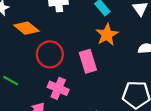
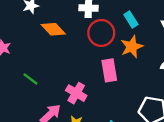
red circle: (50, 54) -> (101, 33), moved

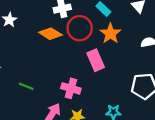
orange diamond: (53, 29) -> (50, 34), moved

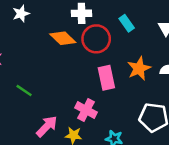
orange star: (110, 34) -> (139, 68), moved
pink cross: (71, 88) -> (86, 110), moved

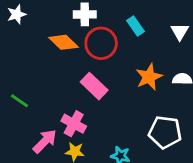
pink rectangle: (106, 78) -> (94, 86), moved, turned -35
pink cross: (86, 110) -> (74, 124), moved

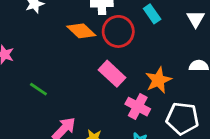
orange star: (149, 77) -> (158, 80), moved
pink cross: (74, 124) -> (138, 107), moved

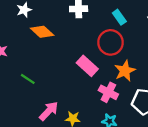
orange diamond: (81, 31) -> (42, 32), moved
red circle: (118, 31) -> (110, 42), moved

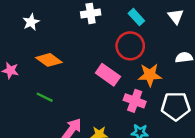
orange diamond: (42, 32) -> (49, 60), moved
orange star: (125, 71) -> (150, 75), turned 30

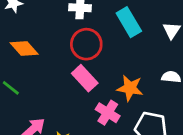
cyan rectangle: (136, 17) -> (129, 22), size x1.5
red circle: (130, 46) -> (86, 44), moved

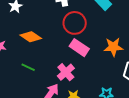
pink cross: (108, 113) -> (66, 72), moved, turned 30

